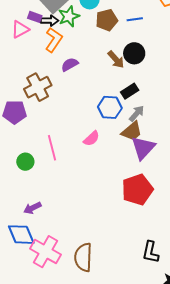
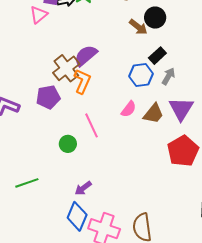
orange L-shape: (54, 40) -> (82, 81), moved
purple semicircle: (70, 64) -> (86, 56), moved, size x1.4
brown trapezoid: (132, 131) -> (153, 114), moved
blue diamond: (21, 235) -> (77, 216), turned 56

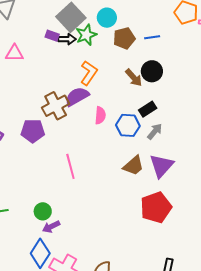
pink triangle: (39, 15) -> (14, 53), moved, turned 30
orange L-shape: (82, 81) -> (89, 73), moved
pink semicircle: (129, 109) -> (100, 115), moved, turned -42
green circle: (68, 144) -> (43, 211), moved

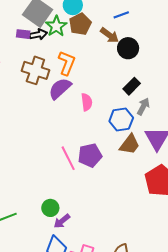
brown pentagon: (124, 38) -> (80, 24), moved
brown arrow: (134, 78) -> (110, 35), moved
brown cross: (56, 106) -> (35, 70), moved, turned -32
blue hexagon: (128, 125) -> (121, 119), moved
purple pentagon: (33, 131) -> (90, 155), moved

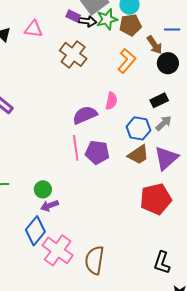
orange L-shape: (67, 63) -> (127, 61), moved
purple semicircle: (60, 89) -> (85, 115), moved

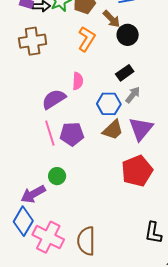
brown cross: (73, 54) -> (33, 41), turned -36
green circle: (43, 189) -> (57, 176), moved
purple arrow: (49, 206) -> (33, 194), size x1.4

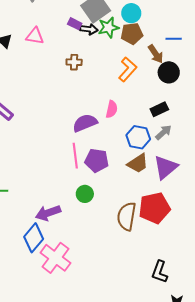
brown cross: (33, 41) -> (74, 62), size x0.6
green circle: (57, 176) -> (85, 194), moved
brown semicircle: (86, 241) -> (127, 216), moved

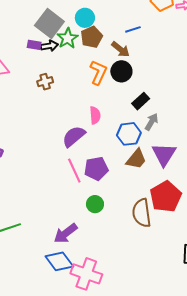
black circle: (169, 72) -> (121, 71), moved
blue diamond: (34, 238) -> (59, 261), turned -60

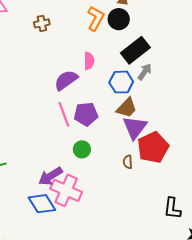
black rectangle: (141, 101) -> (135, 50), size x1.6
purple triangle: (164, 154) -> (135, 127), moved
brown semicircle: (142, 213) -> (128, 162), size x0.5
pink cross: (86, 274) -> (66, 190), moved

